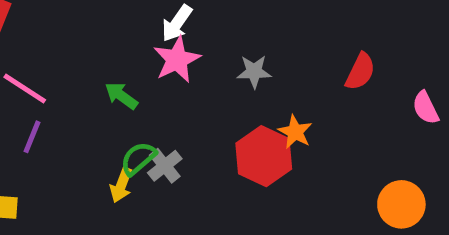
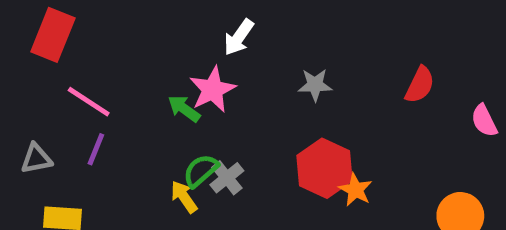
pink star: (177, 60) -> (213, 90), moved
orange star: (295, 132) -> (356, 190), moved
yellow arrow: (121, 185) -> (184, 197), turned 124

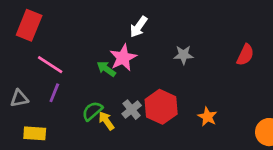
red hexagon: (325, 168) -> (161, 107), moved
green semicircle: (201, 171) -> (92, 111), moved

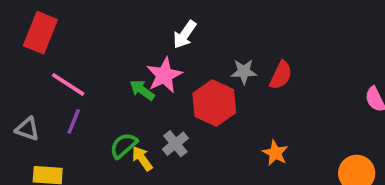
red semicircle: (245, 55) -> (281, 75), moved
gray triangle: (19, 98) -> (27, 129), turned 30
red hexagon: (161, 107) -> (214, 103), moved

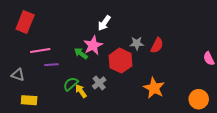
pink line: (68, 84) -> (40, 50), turned -42
purple line: (74, 121) -> (51, 65), moved, turned 64
orange star: (275, 153) -> (154, 88), size x1.5

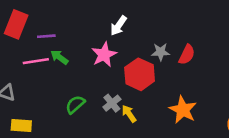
green arrow: (81, 53) -> (59, 57), moved
purple line: (51, 65) -> (46, 36), moved
yellow arrow: (81, 91) -> (129, 114), moved

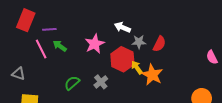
white arrow: (119, 26) -> (122, 27), moved, turned 77
pink line: (36, 61) -> (41, 49), turned 72
orange star: (183, 110) -> (152, 75), moved
yellow arrow: (129, 114) -> (137, 67), moved

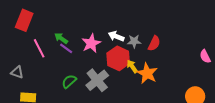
white arrow: (122, 27) -> (116, 36), moved
purple line: (49, 29) -> (66, 48), moved, turned 40
green arrow: (60, 46) -> (61, 38), moved
gray cross: (101, 82) -> (97, 80), size x1.6

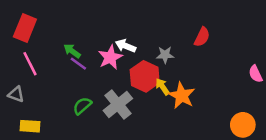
white arrow: (116, 36) -> (126, 46), moved
red semicircle: (154, 43) -> (202, 37), moved
pink line: (39, 48) -> (30, 64), moved

